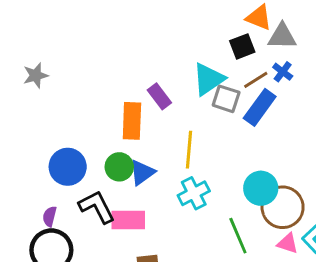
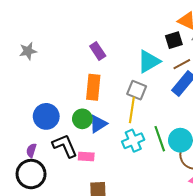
purple rectangle: (159, 96) -> (98, 51), moved
gray square: (226, 99) -> (137, 90), moved
pink rectangle: (128, 220) -> (86, 157), size x0.7
green line: (238, 236) -> (160, 139), moved

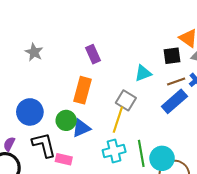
gray star: (28, 51) -> (34, 52), moved, turned 30
cyan triangle: (149, 61) -> (143, 73), size x0.7

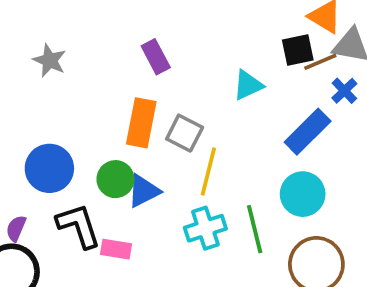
brown line: (176, 81) -> (320, 62), moved
gray square: (126, 100) -> (185, 133), moved
cyan circle: (162, 158) -> (303, 194), moved

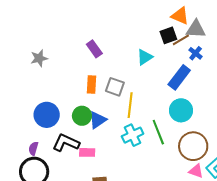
gray star: (50, 60) -> (39, 58), turned -30
orange rectangle: (141, 123) -> (91, 84), size x0.7
black L-shape: (79, 226) -> (66, 143), turned -40

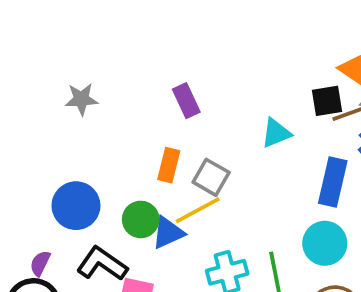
blue rectangle: (179, 77) -> (333, 182), turned -35
yellow line: (130, 105) -> (198, 210), moved, turned 45

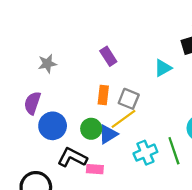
purple semicircle: (40, 263) -> (32, 103), moved, size x1.5

